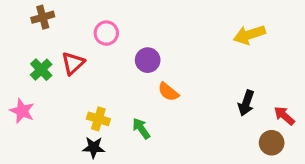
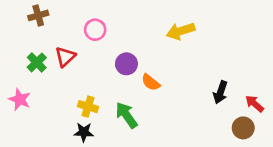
yellow arrow: (249, 35) -> (181, 31), moved
purple circle: (148, 60) -> (126, 64), moved
green arrow: (141, 128) -> (126, 115), size x1.4

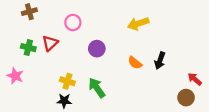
green cross: (37, 62) -> (28, 48), turned -32
orange semicircle: (151, 82) -> (135, 63), moved
black arrow: (220, 92) -> (160, 61), moved

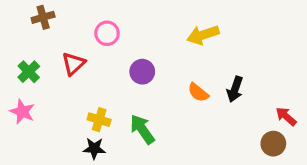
green cross: (28, 48) -> (29, 72), moved, turned 32

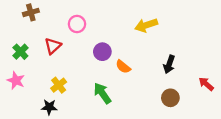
orange semicircle: (198, 92) -> (123, 67), moved
yellow cross: (99, 120) -> (59, 85), moved, turned 35
brown circle: (273, 144) -> (170, 98), moved
black star: (94, 148) -> (49, 107), moved

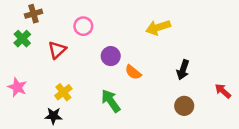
green cross: (20, 52) -> (22, 39), moved

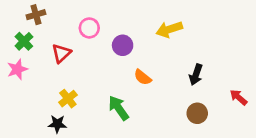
purple circle: (111, 56) -> (123, 45), moved
pink star: (17, 87) -> (17, 69), moved, turned 30

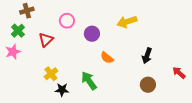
black star: (57, 124) -> (62, 90), moved

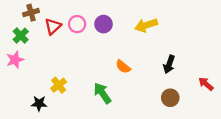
purple circle: (92, 34) -> (104, 24), moved
red triangle: (46, 40) -> (53, 26), moved
black star: (62, 90) -> (39, 103), moved

